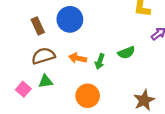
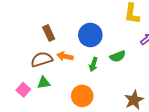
blue circle: (70, 19) -> (90, 35), moved
brown rectangle: (38, 26) -> (49, 33), moved
orange arrow: (78, 58) -> (65, 56), moved

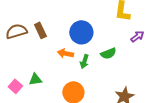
orange arrow: (65, 56) -> (65, 53), moved
brown semicircle: (42, 59) -> (16, 31), moved

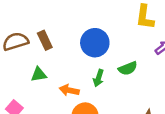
orange arrow: (65, 53) -> (69, 90), moved
green triangle: (35, 79) -> (39, 74), moved

